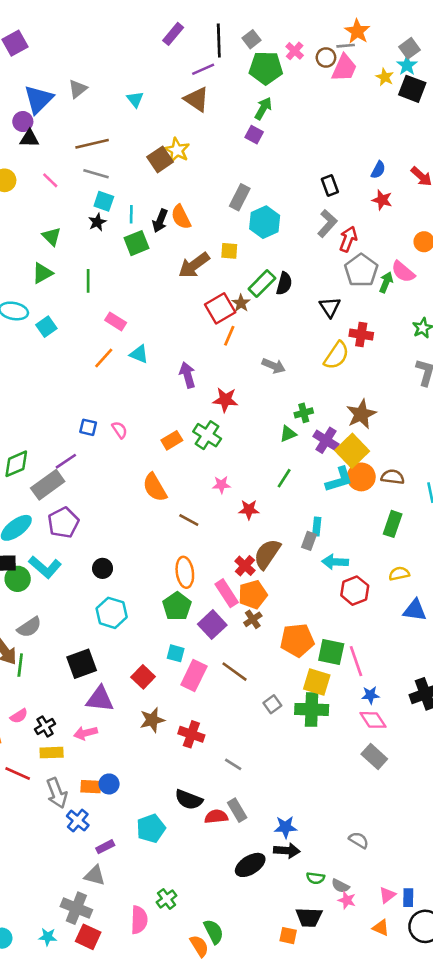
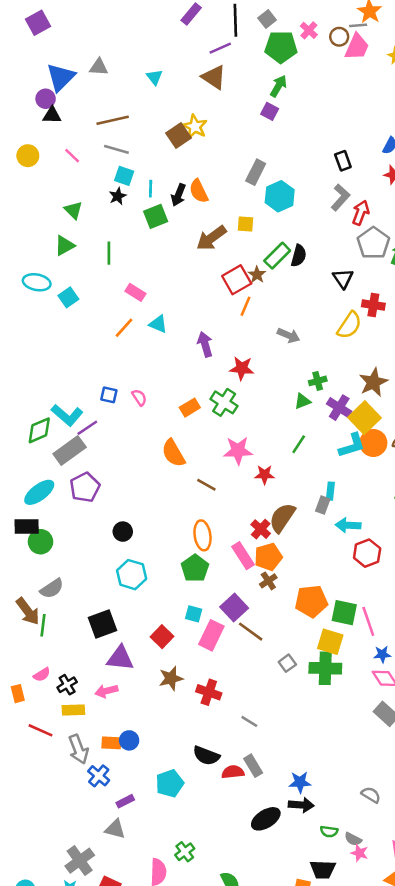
gray triangle: (78, 89) -> (99, 67), turned 42
pink star: (221, 485) -> (238, 451), size x1.6
cyan L-shape: (45, 567) -> (67, 415), moved
purple square: (212, 625) -> (234, 608), moved
gray cross: (76, 908) -> (80, 861), moved, turned 32

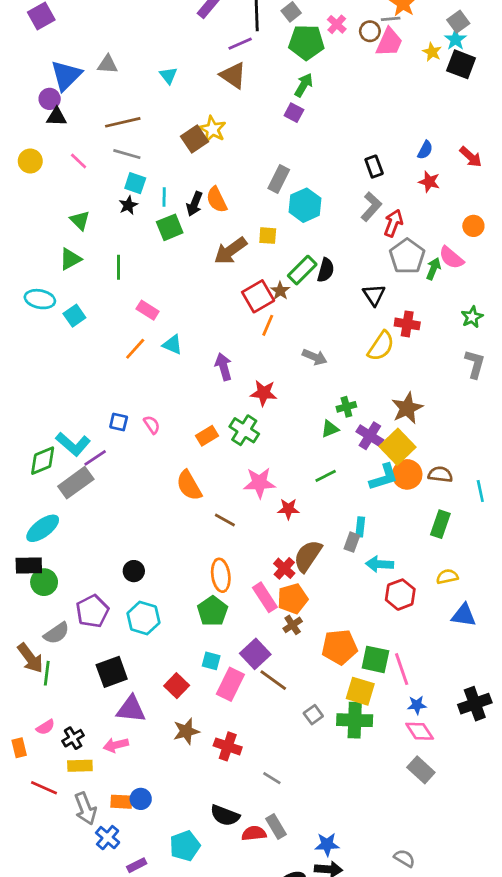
green line: (299, 444) -> (326, 476), turned 30
purple pentagon: (85, 487) -> (92, 611), moved

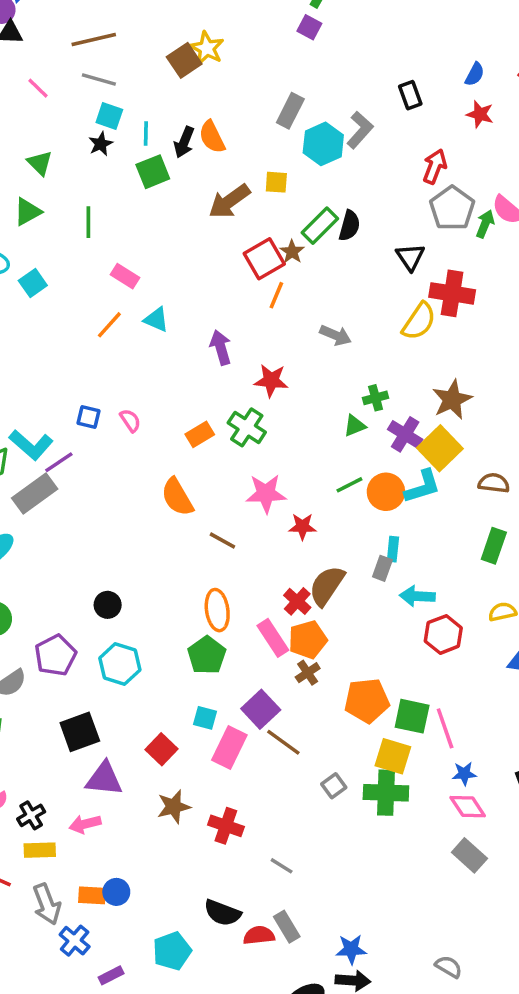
gray L-shape: (371, 207) -> (360, 130), moved
red cross: (407, 324) -> (452, 293), size x1.4
orange circle: (407, 474) -> (386, 492), moved

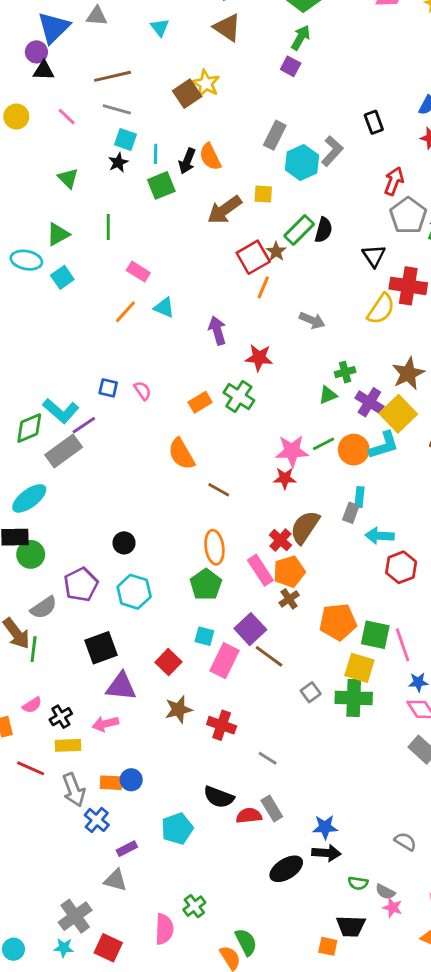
green triangle: (28, 212) -> (58, 234), moved
pink star: (266, 494) -> (292, 451), moved

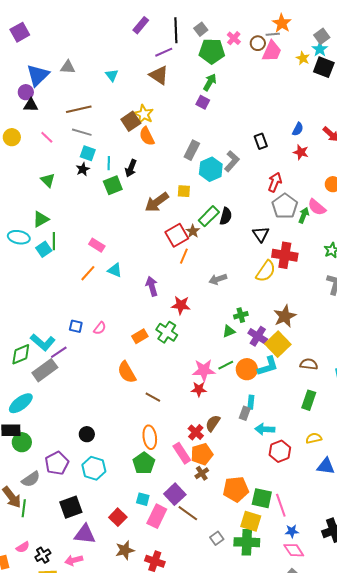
orange semicircle: (210, 157) -> (147, 136), moved
green line: (108, 227) -> (54, 241), moved
gray arrow: (312, 320) -> (218, 279), turned 138
pink semicircle: (143, 391) -> (100, 328), turned 72
brown semicircle: (305, 527) -> (213, 423), size x0.7

